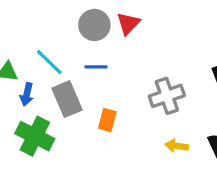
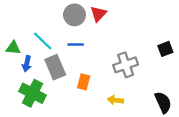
yellow arrow: (177, 146) -> (115, 100), moved

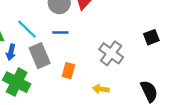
gray cross: (126, 65) -> (111, 53), turned -35

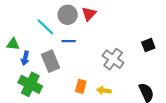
cyan line: (27, 29) -> (45, 27), moved
orange rectangle: (68, 71) -> (81, 86), moved

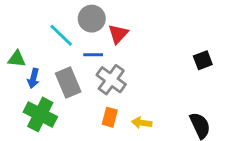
red triangle: (89, 14) -> (118, 34), moved
gray cross: (113, 59) -> (111, 80), moved

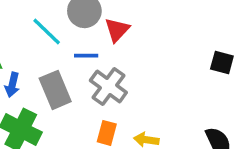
black square: (203, 60) -> (222, 62), turned 36

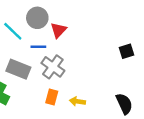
black square: (222, 62) -> (127, 51), turned -32
gray rectangle: (55, 90) -> (18, 69), turned -45

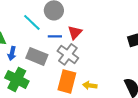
red triangle: (58, 30) -> (75, 32), moved
orange rectangle: (52, 97) -> (67, 81), size x1.6

